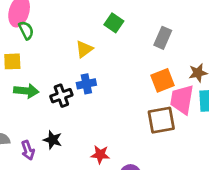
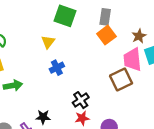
green square: (114, 23) -> (65, 16), size x1.5
orange square: (163, 80) -> (106, 35), moved
black cross: (61, 96) -> (81, 100), moved

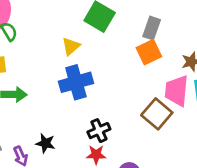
blue cross: (57, 68) -> (76, 82), size x1.6
brown square: (121, 79) -> (157, 114), turned -35

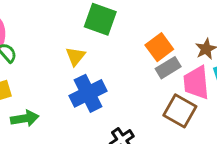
gray rectangle: (152, 28) -> (168, 68), moved, turned 50

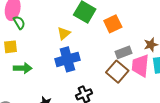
orange square: (159, 47) -> (113, 24), moved
brown square: (180, 111) -> (117, 72), moved

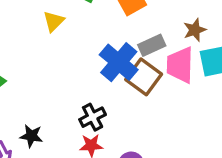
blue cross: (67, 59) -> (119, 62), moved, turned -30

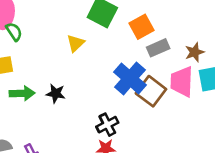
gray rectangle: (152, 45) -> (158, 48), moved
black star: (31, 136) -> (56, 94), moved

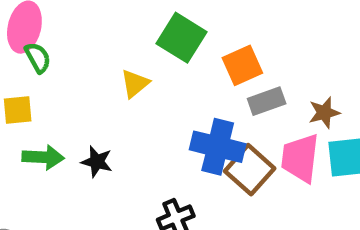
blue cross: (130, 78) -> (218, 147), turned -32

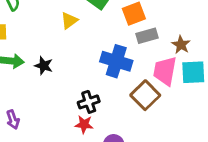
brown star: (324, 113) -> (181, 45), turned -30
brown square: (250, 170) -> (145, 95), moved

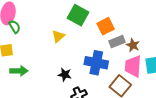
brown star: (181, 45) -> (133, 45), moved
black star: (44, 66) -> (65, 75), moved

